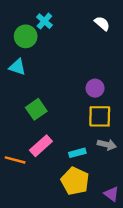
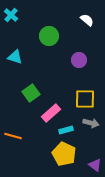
cyan cross: (44, 21) -> (11, 15), moved
green circle: (26, 36) -> (49, 36), moved
purple circle: (95, 88) -> (79, 60), moved
pink rectangle: (41, 146) -> (51, 113), moved

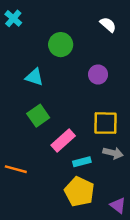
cyan triangle: (15, 57) -> (34, 77), moved

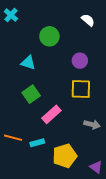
yellow square: (106, 123) -> (81, 89), moved
cyan rectangle: (82, 162) -> (37, 143), moved
yellow pentagon: (79, 192) -> (65, 156), turned 30

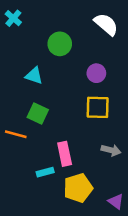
white semicircle: (88, 20) -> (106, 24), size x1.5
green square: (31, 94) -> (38, 113), turned -30
pink rectangle: (51, 114) -> (65, 154), moved, turned -60
orange line: (13, 138) -> (16, 134), moved

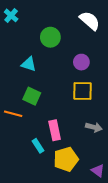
cyan rectangle: (45, 172) -> (38, 146), turned 72

